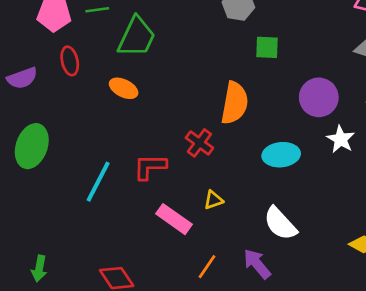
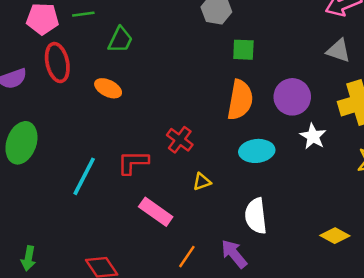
green trapezoid: (137, 37) -> (120, 40), size x0.7
red ellipse: (70, 61) -> (57, 63), size x1.4
orange semicircle: (235, 103) -> (240, 100), moved
yellow triangle: (213, 200) -> (202, 182), moved
white semicircle: (280, 224) -> (256, 216), turned 36

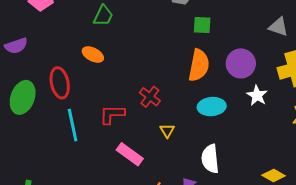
red ellipse: (57, 63) -> (60, 83), moved
cyan line: (84, 176) -> (73, 125), turned -40
yellow triangle: (202, 182) -> (167, 131), turned -42

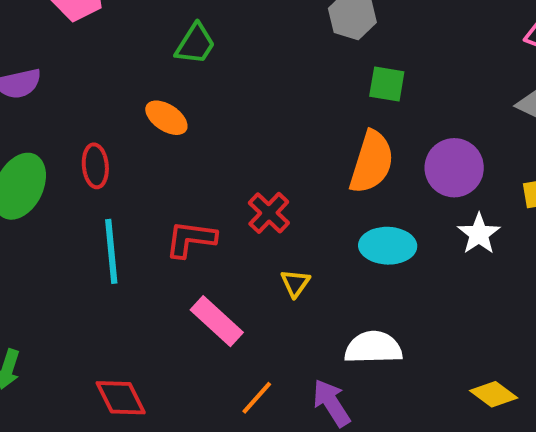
red ellipse: (60, 83) -> (95, 166), size x0.7
white semicircle: (210, 159) -> (373, 348), turned 88

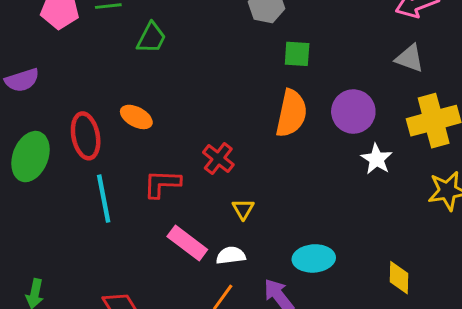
orange ellipse: (166, 118) -> (136, 117), moved
red ellipse: (95, 166) -> (86, 136), size x1.4
cyan ellipse: (388, 246) -> (314, 258), moved
white semicircle: (373, 348) -> (231, 255), moved, size x0.7
yellow diamond: (494, 394) -> (399, 278), turned 60

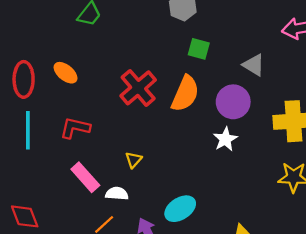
gray triangle: (410, 58) -> (254, 65), moved
red cross: (218, 159) -> (138, 88), moved, size x1.5
white star: (377, 159) -> (225, 139), moved
cyan ellipse: (314, 258) -> (180, 209), turned -40

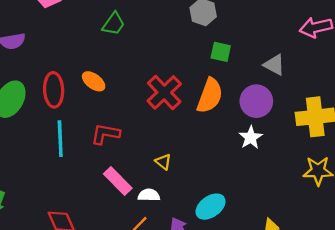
yellow triangle: (133, 160) -> (163, 162), turned -30

